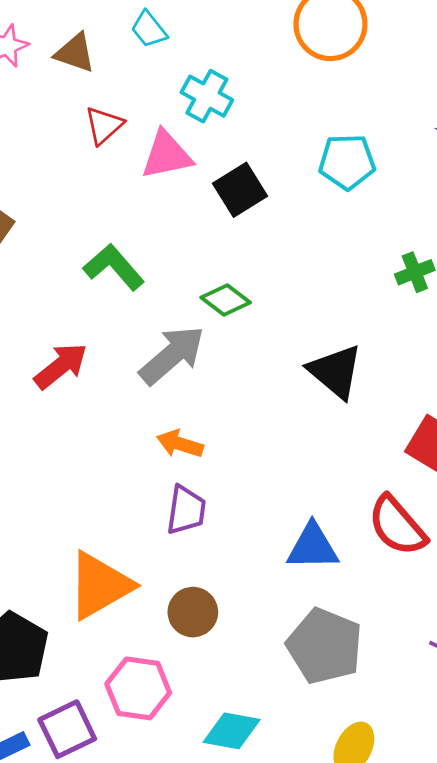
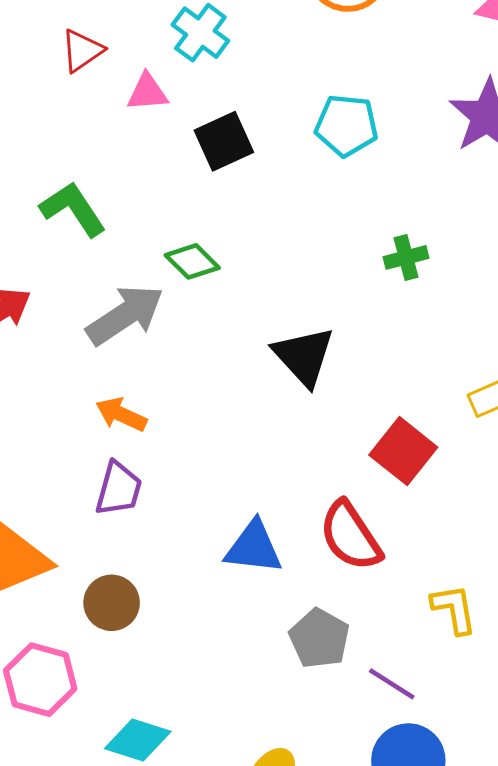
pink triangle: (167, 155) -> (147, 92), size x0.7
gray pentagon: (325, 646) -> (319, 638), moved, size x0.7

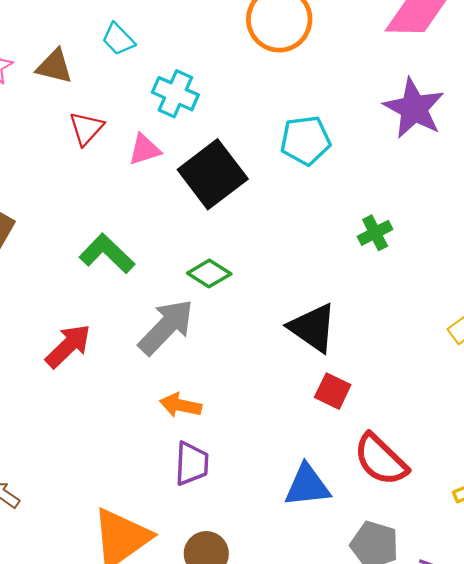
black square: (224, 141) -> (213, 174), size x1.4
red square: (403, 451) -> (333, 391), moved, size x0.7

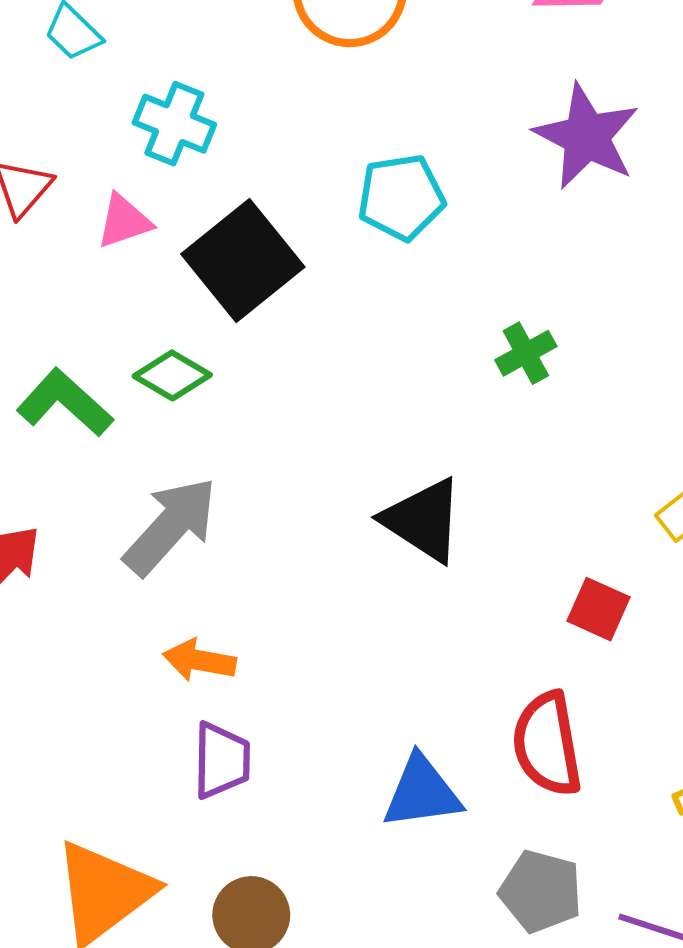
green diamond: (209, 273) -> (172, 375), moved
red square: (333, 391) -> (598, 609), moved
red semicircle: (381, 460) -> (547, 744), turned 38

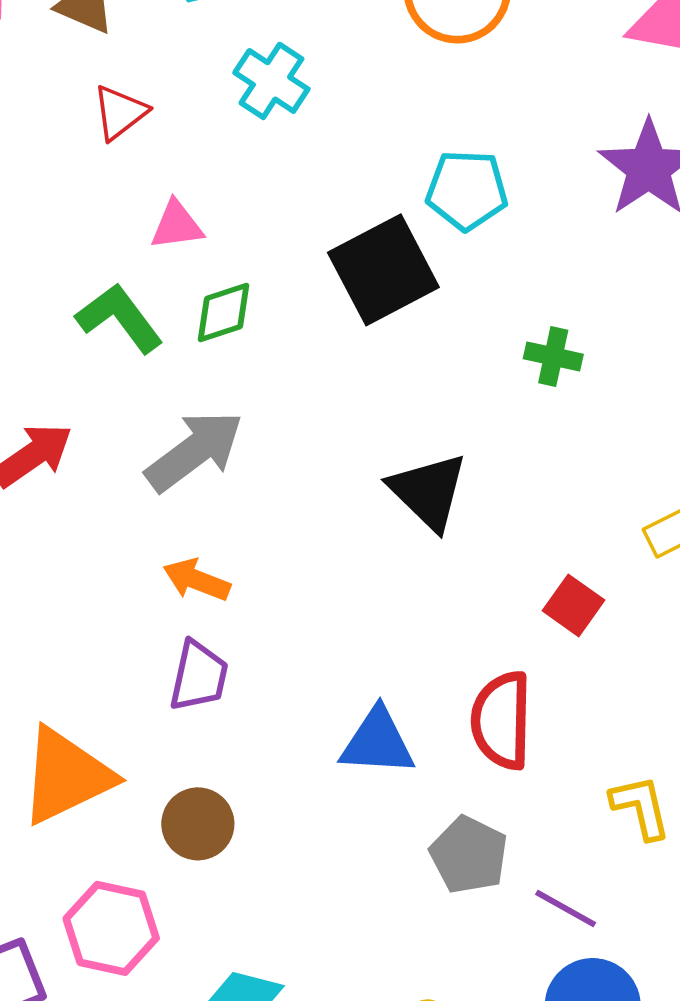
pink triangle: (124, 221) -> (177, 225), moved
black square: (243, 260) -> (383, 270), moved
green cross: (526, 353) -> (553, 356), turned 30
green diamond: (172, 375) -> (224, 312), turned -60

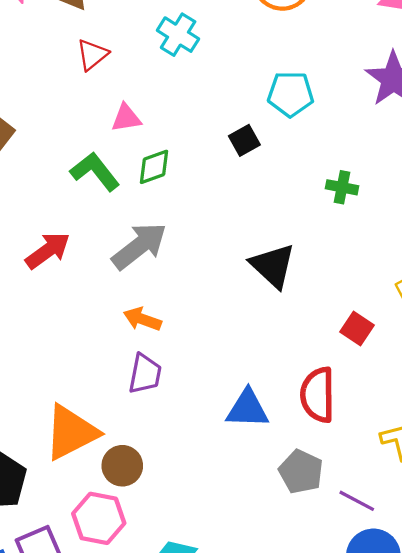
black square: (383, 270) -> (244, 140), size x0.5
brown circle: (198, 824) -> (122, 466), moved

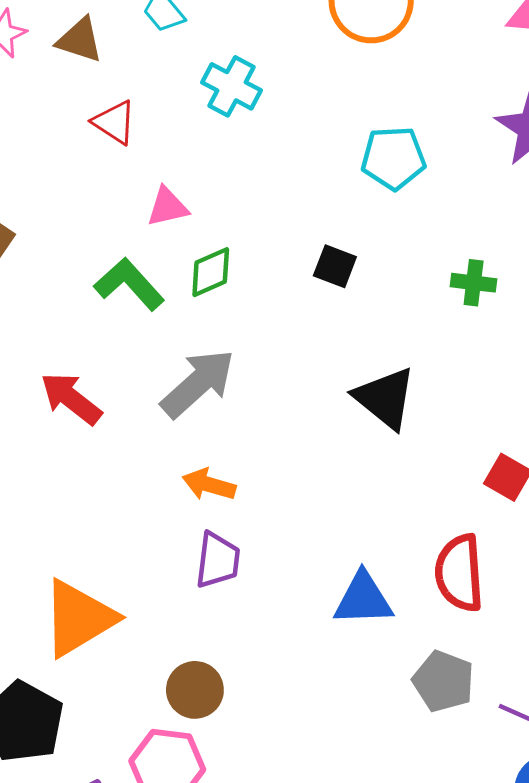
red triangle: (92, 55) -> (114, 122), turned -44
black square: (244, 140) -> (335, 266), moved, turned -36
red arrow: (48, 251) -> (71, 398), turned -102
orange triangle: (71, 432) -> (79, 618), moved

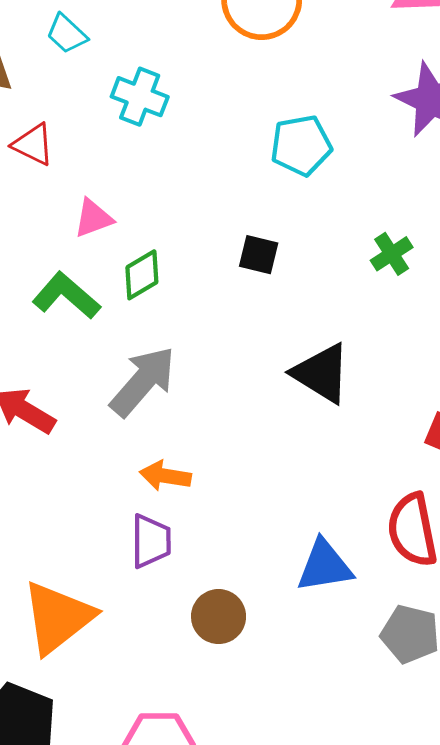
green cross: (474, 283) -> (392, 254), turned -33
purple trapezoid: (218, 560) -> (151, 541), moved
brown circle: (195, 690) -> (219, 617), moved

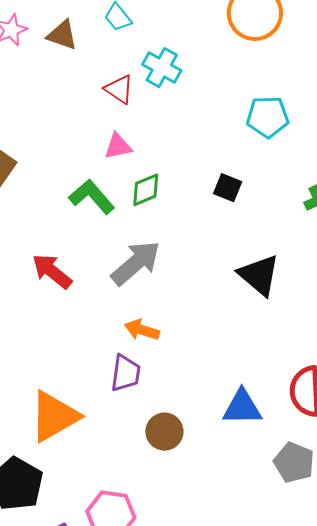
red triangle: (33, 144) -> (119, 89), moved

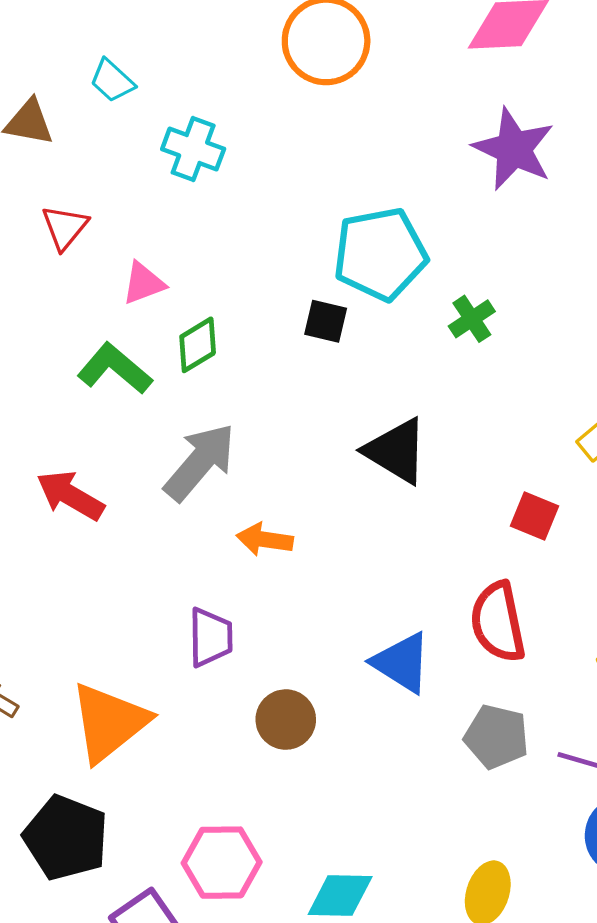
red triangle: (119, 89) -> (65, 227), moved, turned 44
cyan pentagon: (268, 117) -> (380, 254), moved, size x1.4
orange arrow: (142, 330) -> (265, 539), moved
blue triangle: (242, 407) -> (402, 663), turned 42

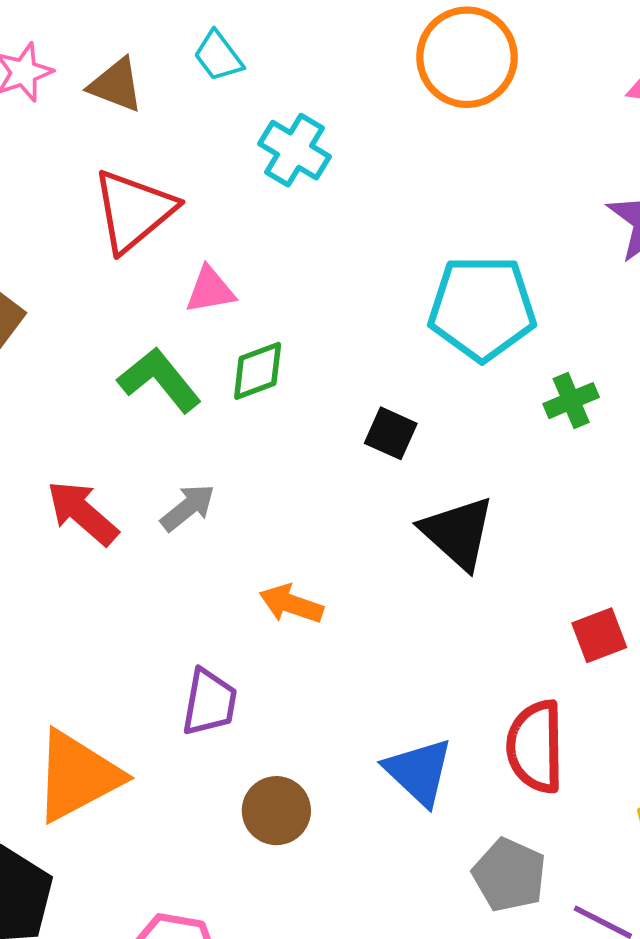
red triangle: (65, 227) -> (134, 211), size x1.6
black square: (326, 321) -> (391, 433), moved
gray arrow: (200, 462) -> (188, 508), moved, size x0.6
red square: (534, 516) -> (599, 635), turned 36

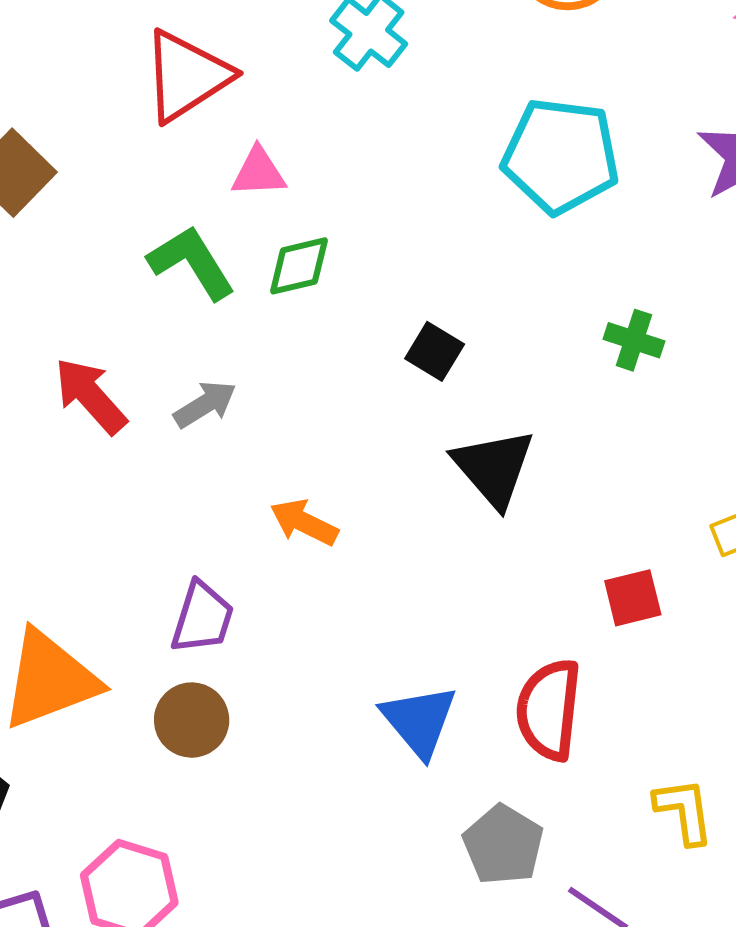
cyan pentagon: (482, 308) -> (561, 156), moved
green cross: (571, 401) -> (634, 340), turned 34
brown circle: (276, 811) -> (192, 720), moved

